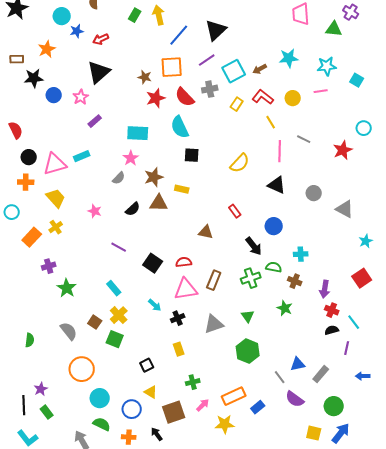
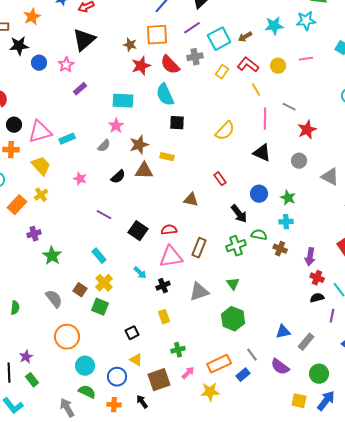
cyan star: (327, 66) -> (306, 21), moved
red star: (343, 150) -> (307, 130), moved
cyan rectangle: (82, 156) -> (67, 139), moved
green star: (285, 308) -> (288, 198), moved
gray line: (280, 377) -> (252, 355), moved

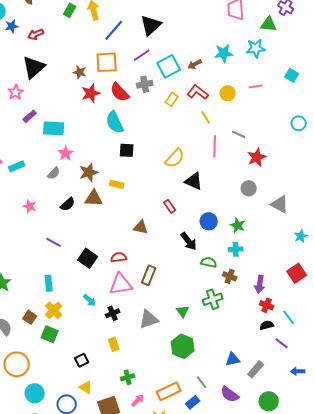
cyan rectangle: (123, 101) -> (54, 128), moved
black triangle: (262, 153) -> (194, 181), moved
green cross: (236, 246) -> (213, 299), moved
cyan rectangle: (99, 256) -> (49, 283), turned 35
purple line: (332, 316) -> (282, 343), turned -64

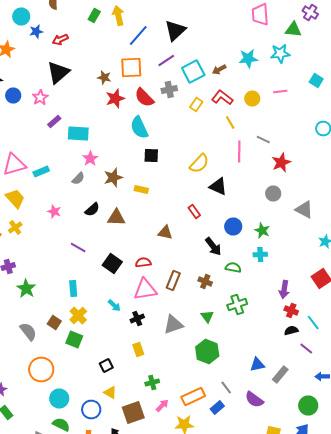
brown triangle: (94, 198) -> (116, 218), moved
brown cross: (230, 276) -> (205, 282), moved
green circle: (269, 401) -> (308, 406), moved

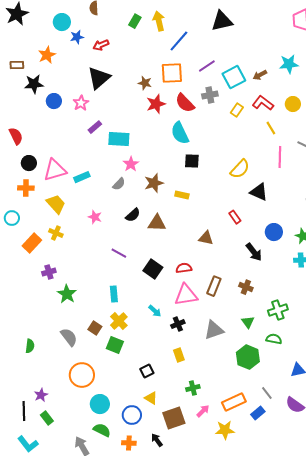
black triangle: (175, 30) -> (222, 21), moved, turned 30
yellow cross: (15, 228) -> (56, 233), turned -32
green semicircle: (233, 268) -> (274, 339), moved

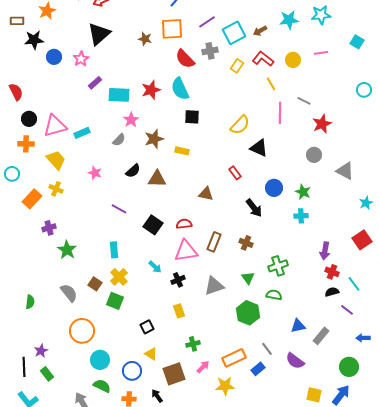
red star: (156, 104) -> (151, 90), moved

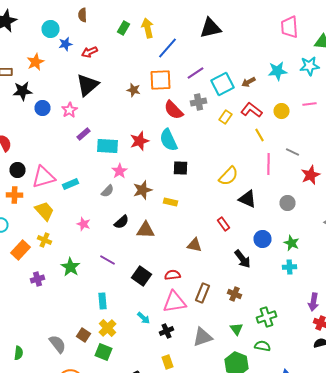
gray circle: (314, 155) -> (288, 203), moved
green star: (67, 250) -> (70, 267), moved

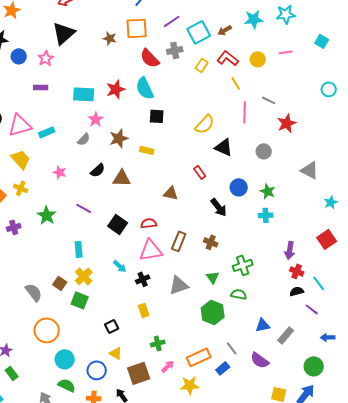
purple rectangle: (84, 134) -> (41, 87), moved, turned 40

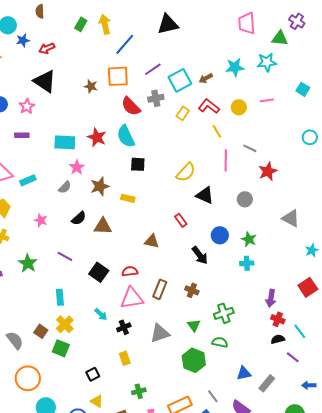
black triangle: (64, 33) -> (45, 81), turned -45
red star: (116, 89) -> (97, 137), turned -30

